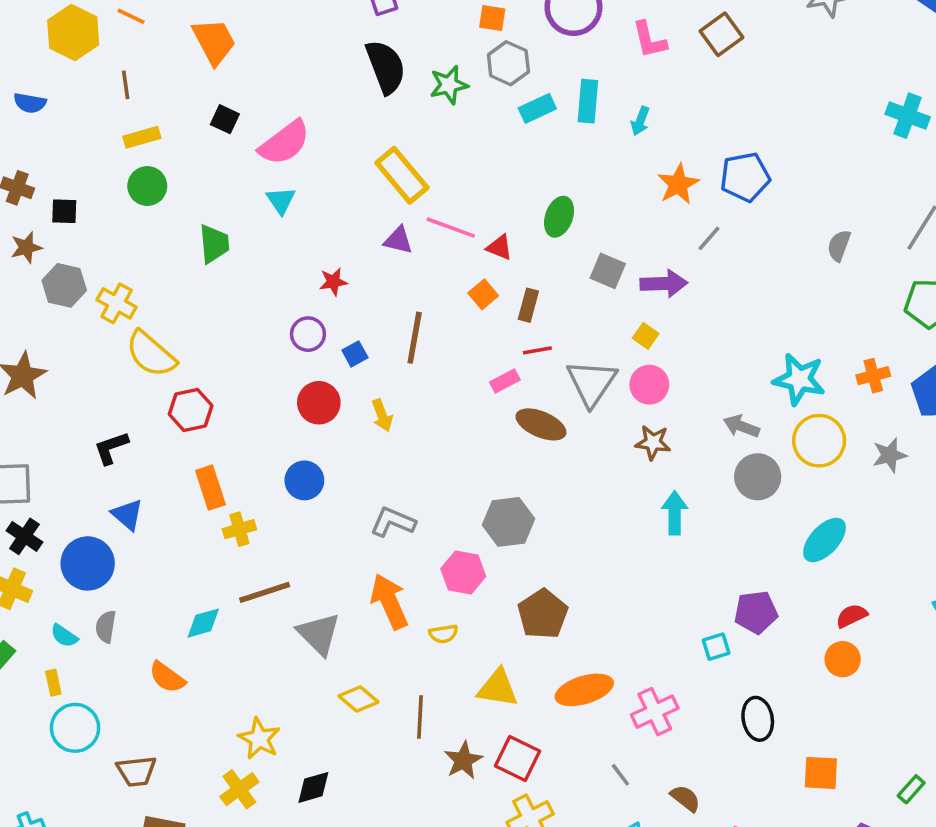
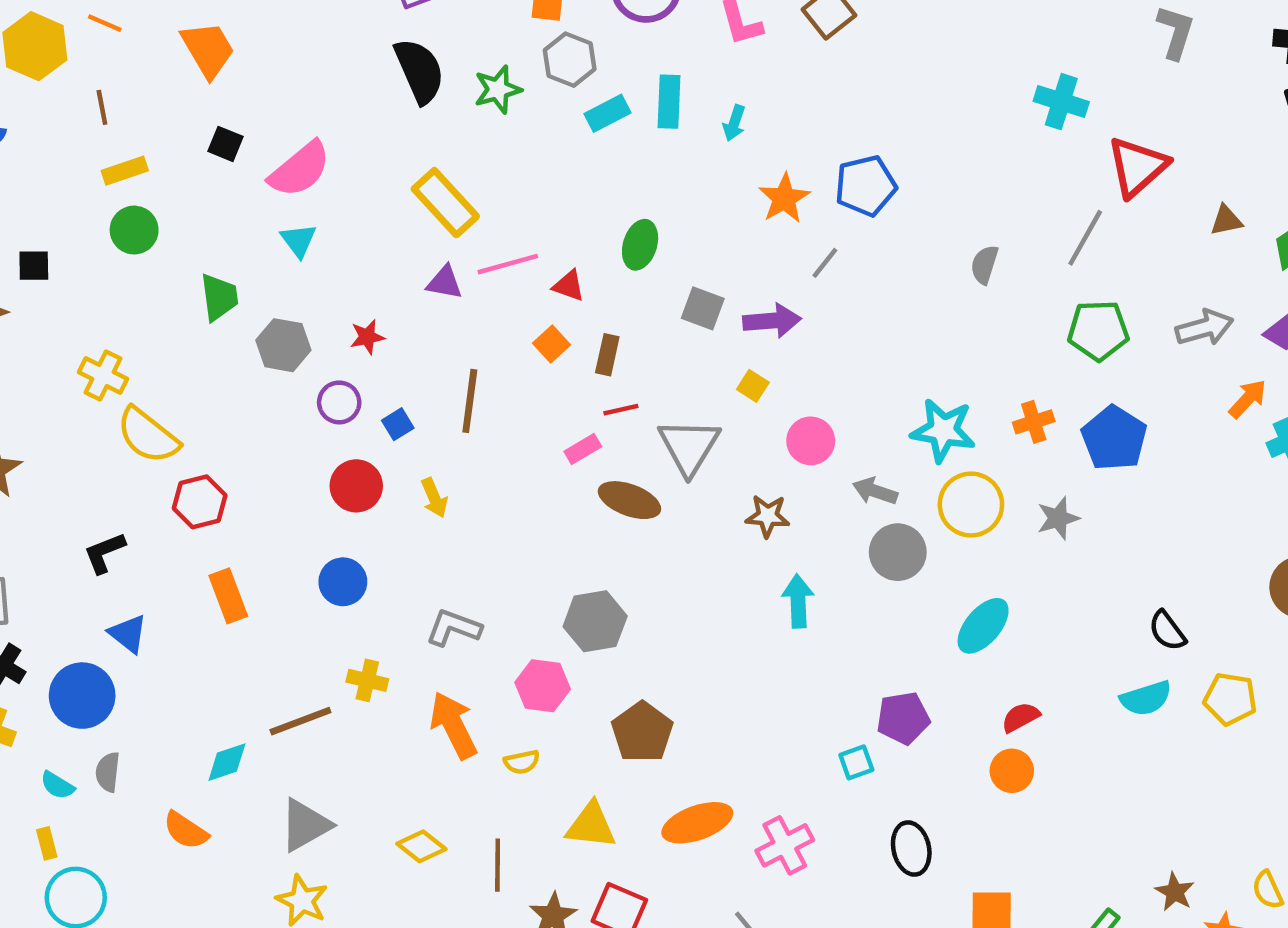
pink line: (451, 228) -> (508, 264), turned -33
gray hexagon: (64, 285) -> (283, 345), moved
pink circle: (649, 385) -> (811, 441), moved
yellow cross: (239, 529) -> (367, 680), moved, turned 32
gray triangle: (319, 634) -> (305, 825), moved, turned 48

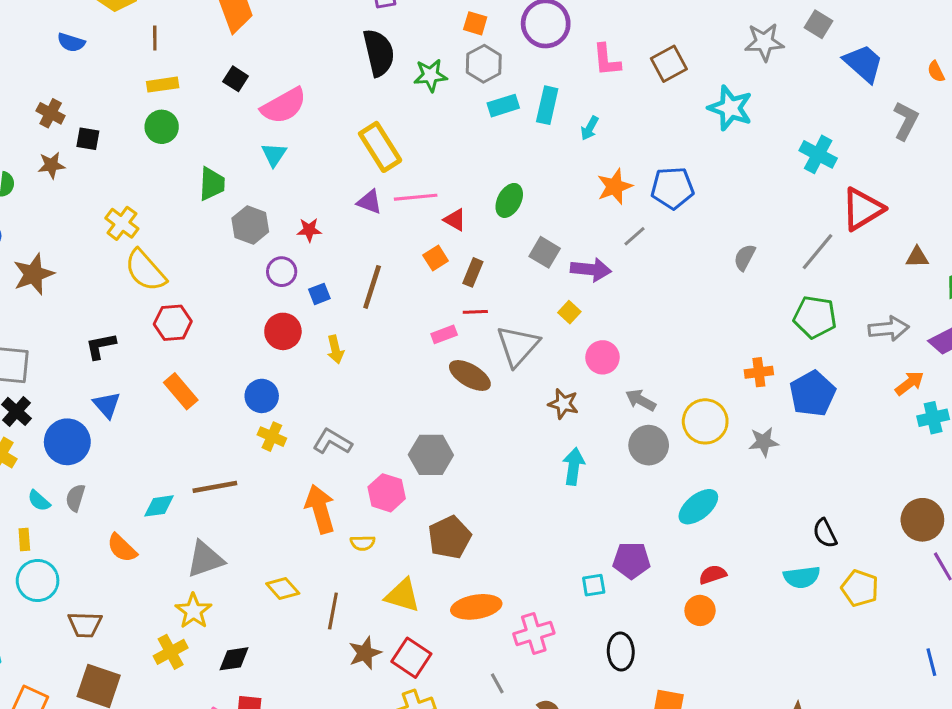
cyan star: (943, 430) -> (730, 108), moved
orange rectangle: (228, 596) -> (181, 391), turned -30
yellow cross: (367, 680) -> (272, 437), moved

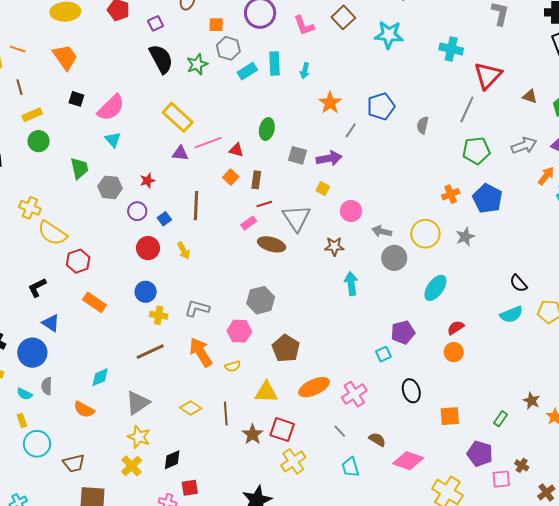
blue pentagon: (672, 188) -> (381, 106), moved
brown triangle: (917, 257) -> (530, 96), turned 35
brown line: (215, 487) -> (150, 352), moved

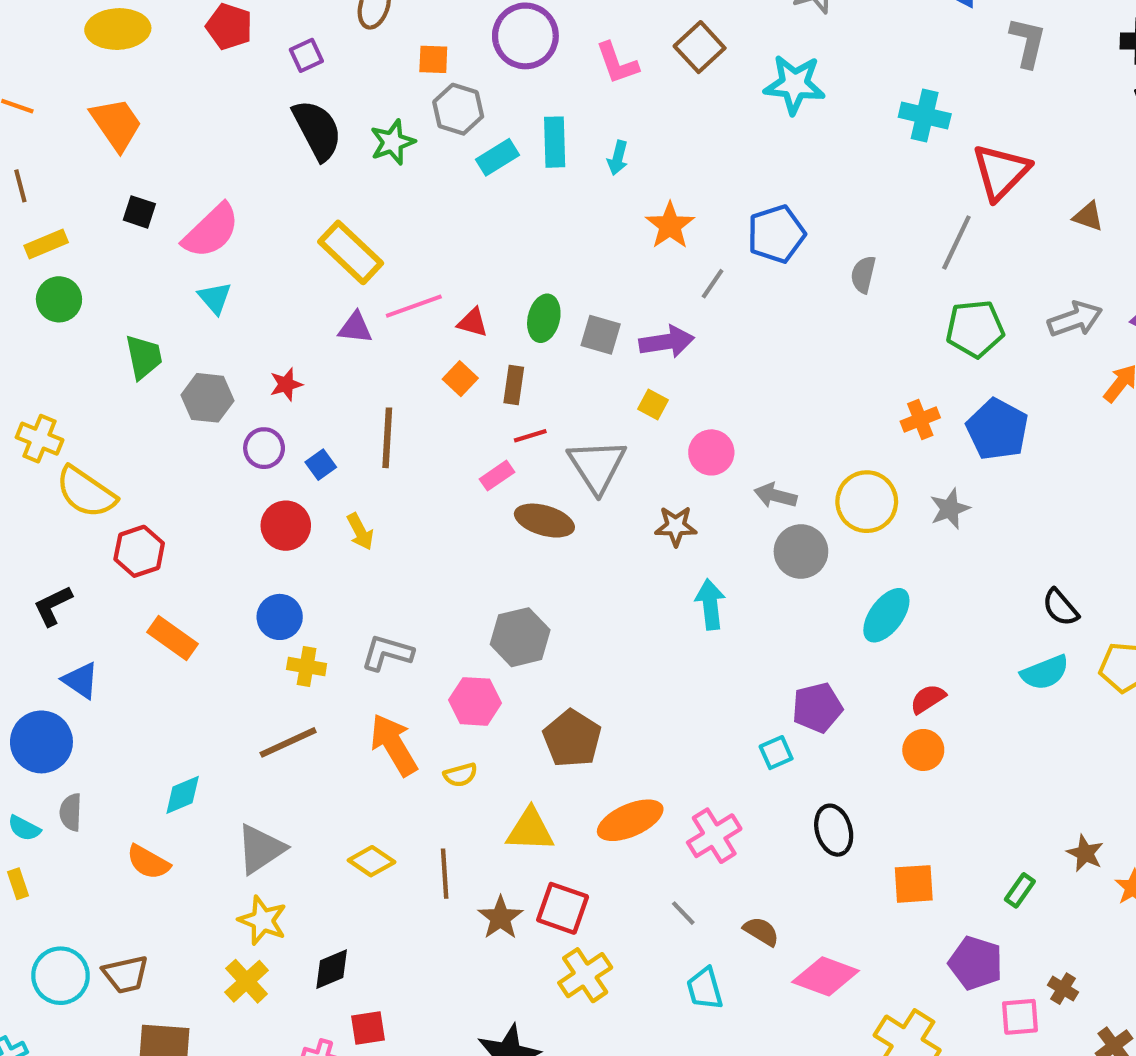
green ellipse: (267, 129) -> (544, 318), moved
cyan circle: (37, 444) -> (60, 976), moved

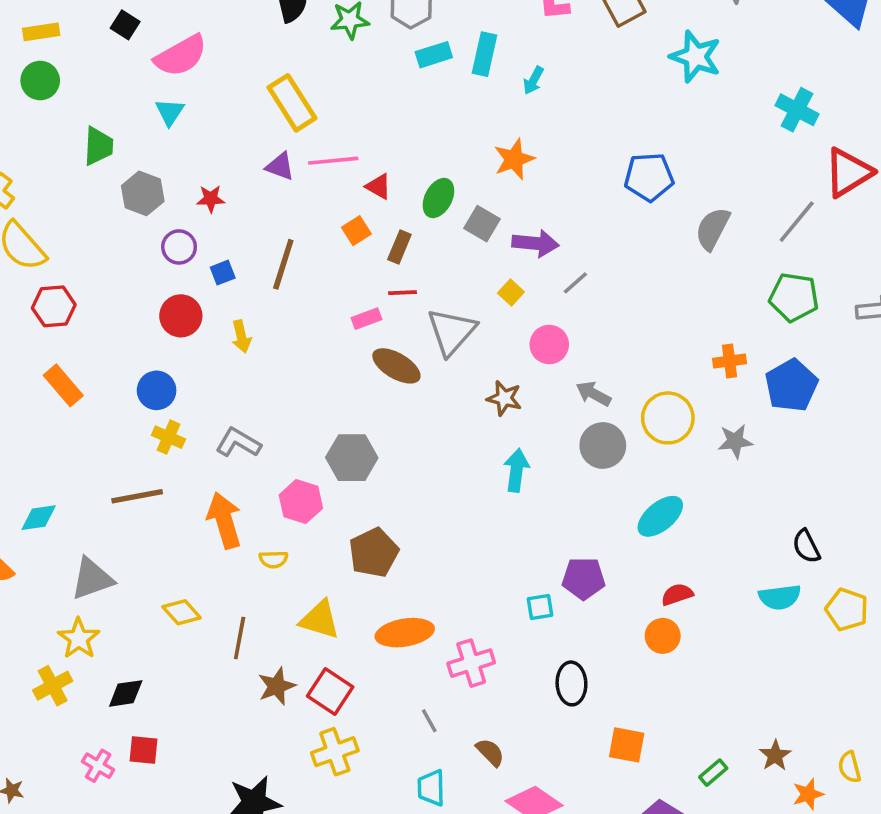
orange star: (670, 225) -> (514, 159), moved
gray semicircle: (863, 274) -> (713, 229), size x1.4
gray line: (713, 284) -> (575, 283), moved

